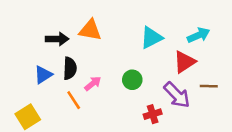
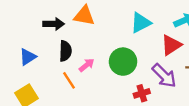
blue triangle: (43, 75) -> (28, 57), moved
green circle: (132, 80) -> (123, 62), size x1.5

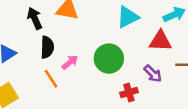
black arrow: (54, 24) -> (35, 18), turned -114
red triangle: (171, 45) -> (160, 41), turned 35
purple arrow: (164, 76) -> (153, 74), size x0.7

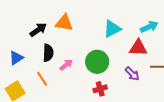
black arrow: (35, 18) -> (38, 30), turned 78
orange line: (51, 79) -> (42, 79), moved
red cross: (129, 92) -> (100, 89), moved

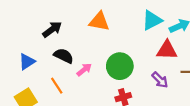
orange triangle: (64, 23) -> (99, 21), moved
cyan triangle: (112, 29) -> (152, 20), moved
black semicircle: (48, 53) -> (64, 56), turned -66

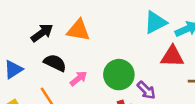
orange triangle: (99, 21) -> (78, 30), moved
purple arrow: (160, 80) -> (146, 90), moved

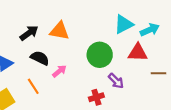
green circle: (119, 75) -> (100, 55), moved

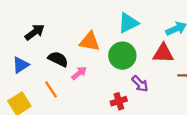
cyan triangle: (124, 24) -> (128, 23), moved
orange triangle: (59, 31) -> (90, 42), moved
black arrow: (29, 33) -> (35, 32), moved

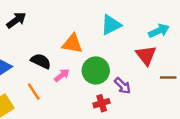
black arrow: (35, 32) -> (16, 20), moved
red triangle: (163, 53) -> (146, 55), turned 50
green circle: (122, 56) -> (96, 70), moved

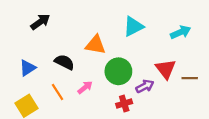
red triangle: (146, 55) -> (166, 69), moved
pink arrow: (62, 75) -> (85, 87), moved
purple arrow: (123, 86) -> (145, 86), turned -72

